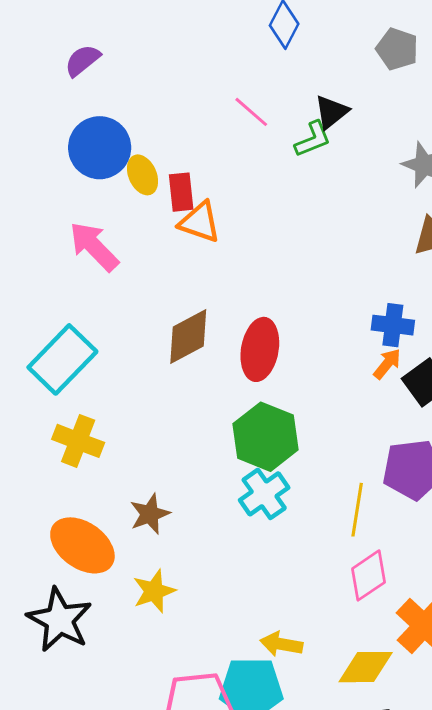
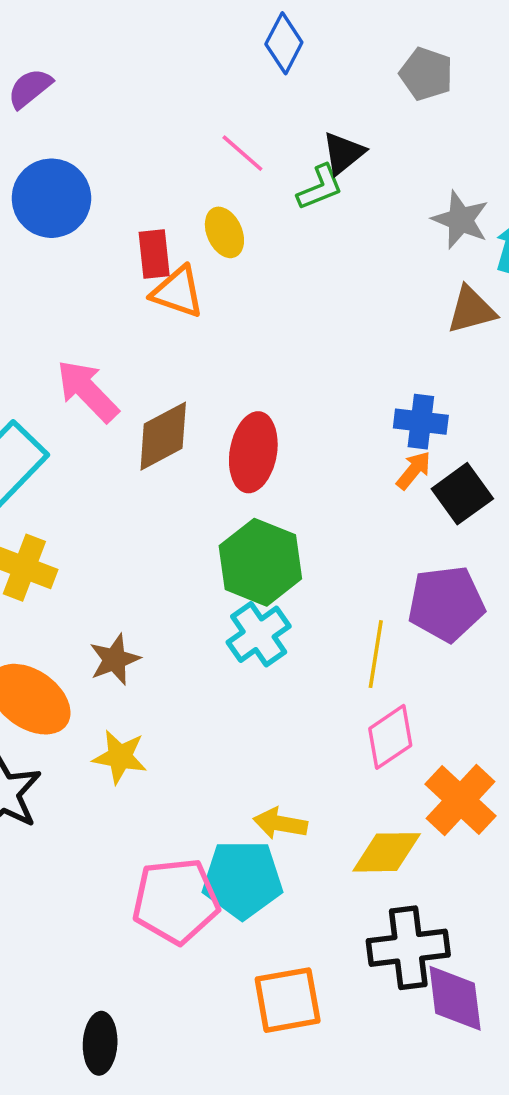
yellow ellipse: (143, 175) -> (224, 232), moved
pink arrow: (94, 246) -> (87, 391), moved
yellow star: (154, 591) -> (120, 757), turned 30

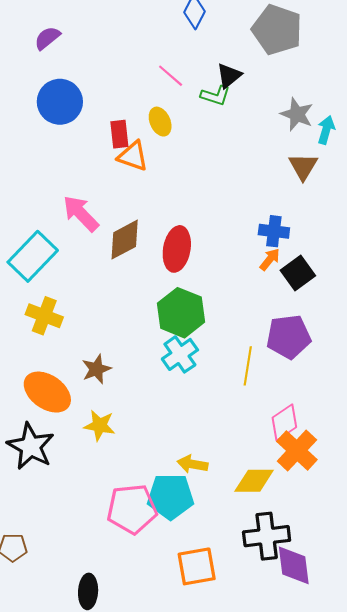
gray pentagon: (426, 74) -> (277, 30), size x1.6
green L-shape: (320, 187) -> (215, 95), turned 40
brown triangle: (471, 310) -> (303, 166), turned -44
pink diamond: (390, 737) -> (284, 422), moved

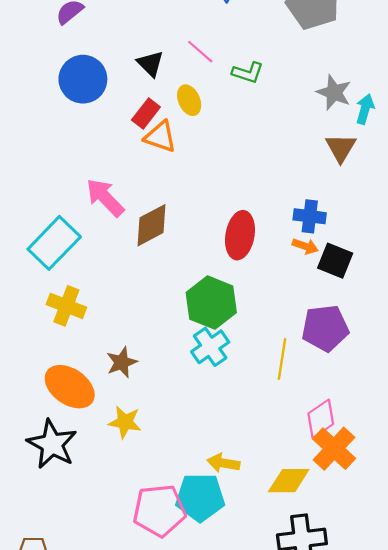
black triangle: (229, 76) -> (150, 64), moved, turned -36
red rectangle: (119, 134) -> (146, 113), turned 44
red ellipse: (177, 249) -> (240, 235), moved
orange arrow: (270, 259) -> (305, 246), turned 70
black square: (298, 273) -> (335, 261), turned -32

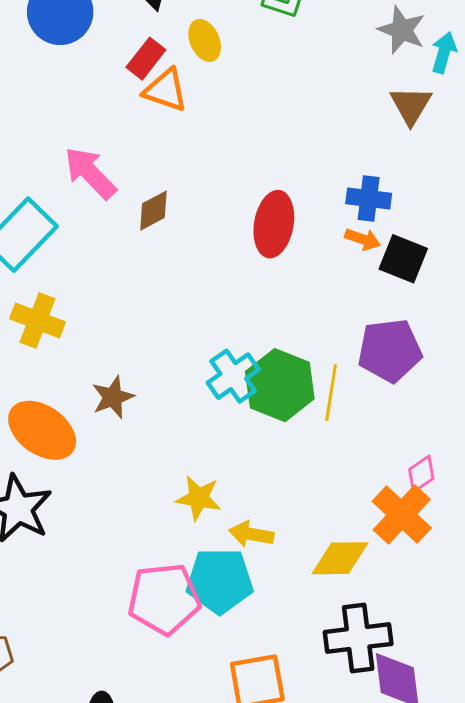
brown diamond: (152, 225) -> (153, 211), size x0.7
green hexagon: (211, 303) -> (280, 385), moved
pink diamond: (321, 419) -> (421, 474), moved, size x0.7
yellow star: (125, 422) -> (199, 498), moved

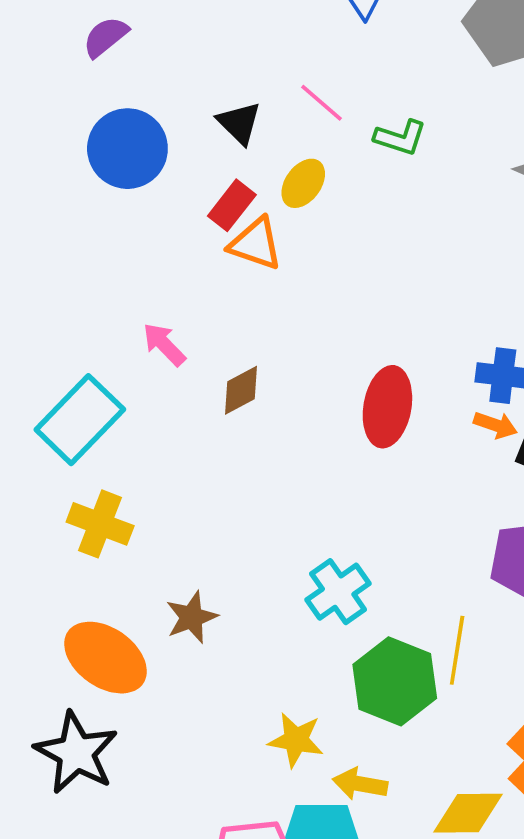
yellow ellipse: (205, 40) -> (303, 183), turned 60
pink arrow: (90, 173) -> (164, 344), size x0.7
green hexagon: (280, 385) -> (395, 681), moved
yellow line: (331, 393) -> (457, 650), moved

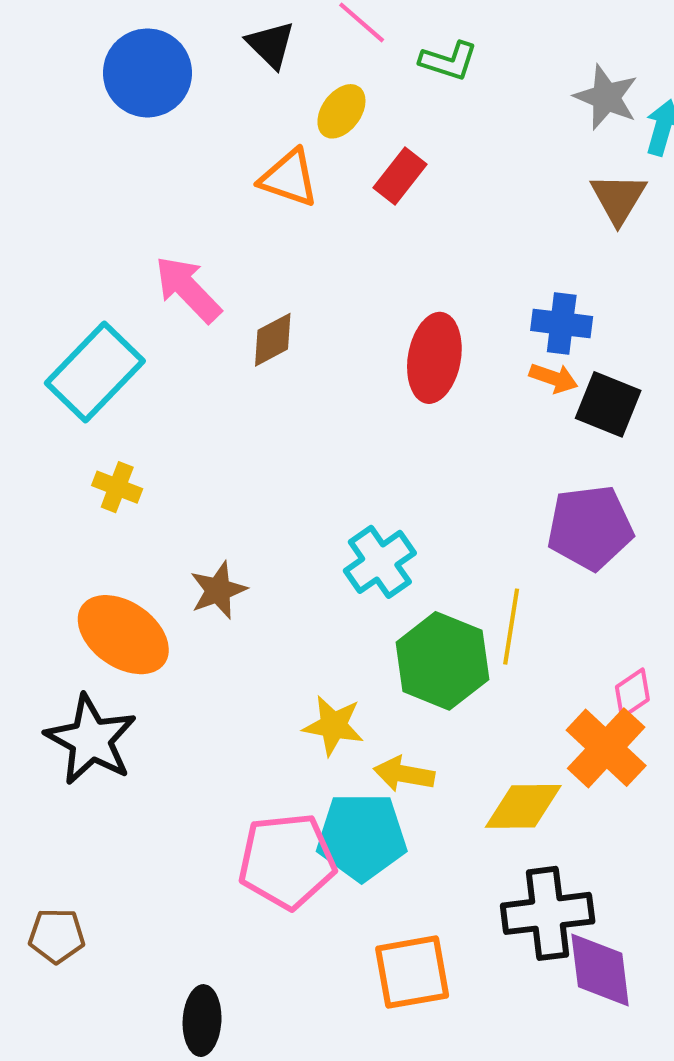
red rectangle: (232, 205) -> (400, 176), moved
pink arrow: (164, 344) -> (188, 289), size x1.4
yellow cross: (100, 524) -> (117, 487), size x0.7

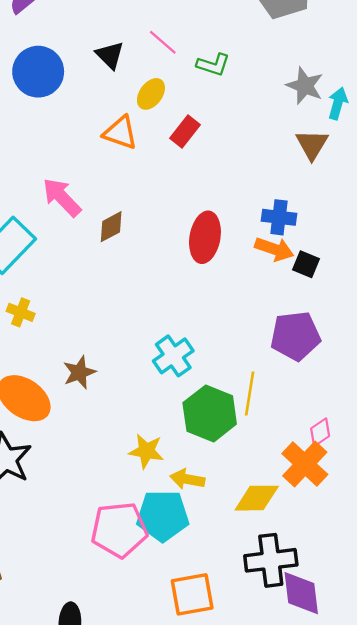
orange arrow: (554, 378) -> (274, 249), size x1.4
black square: (608, 404) -> (306, 264), size x0.7

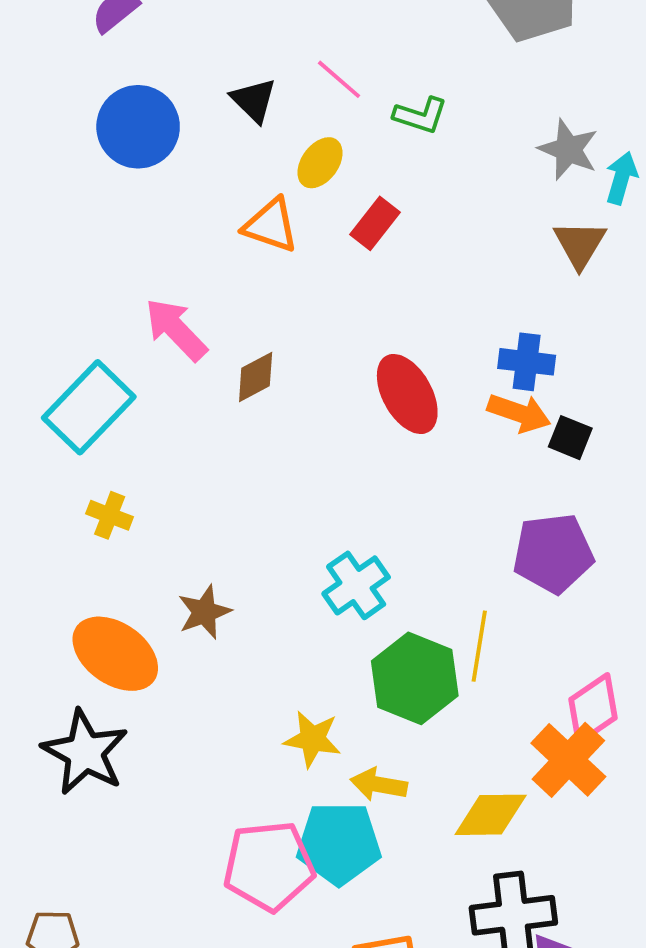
red ellipse: (205, 237) -> (407, 394), turned -39
pink diamond: (320, 432) -> (593, 709), size x1.5

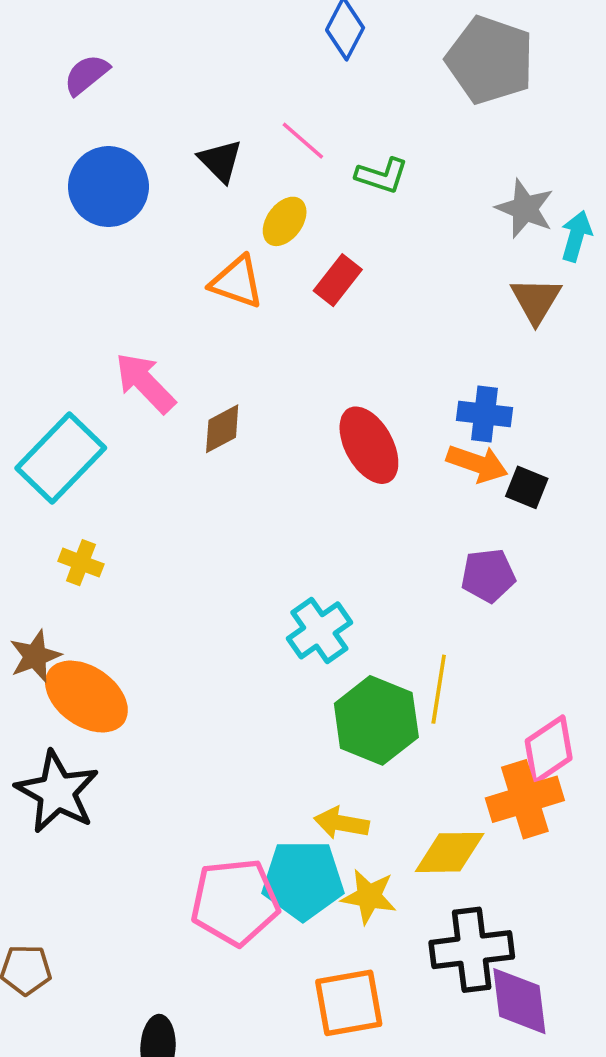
purple pentagon: (553, 553) -> (488, 575), moved, size x0.7
brown star: (204, 612) -> (35, 656), moved
yellow star: (312, 739) -> (369, 896), moved
orange cross: (568, 760) -> (525, 799), turned 30

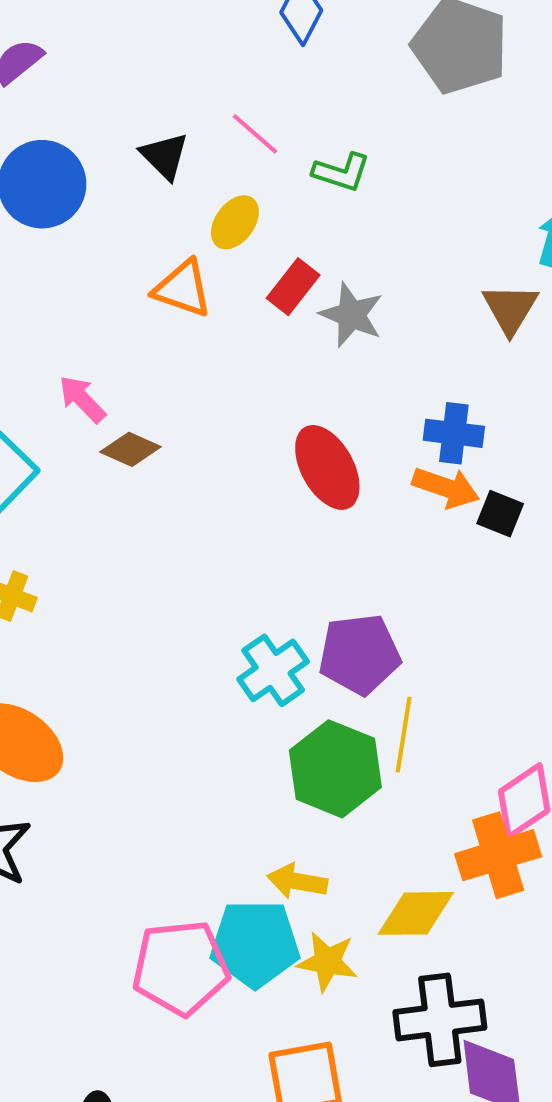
gray star: (525, 209) -> (351, 315), moved
pink arrow: (145, 383) -> (82, 399), size x0.7
brown diamond: (222, 429) -> (130, 449), moved, turned 52
purple pentagon: (488, 575) -> (359, 654), moved, size x1.4

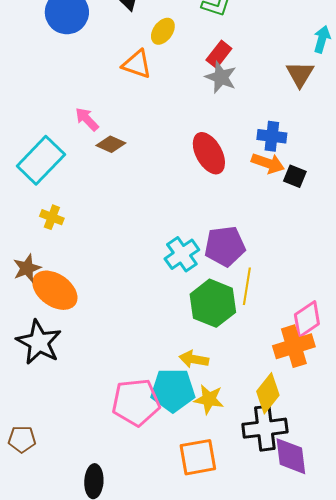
red rectangle: (293, 287) -> (219, 54), moved
yellow diamond: (416, 913) -> (268, 393), moved, turned -51

